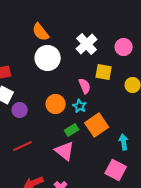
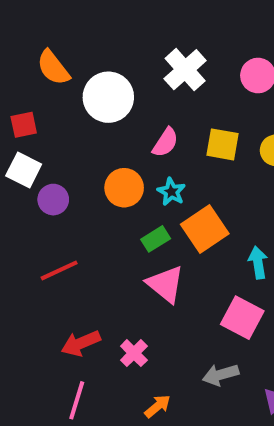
orange semicircle: (41, 32) -> (53, 68), moved
yellow square: (104, 72) -> (223, 144), moved
pink semicircle: (85, 86) -> (165, 142), moved, turned 56
pink triangle: (65, 151) -> (165, 284), moved

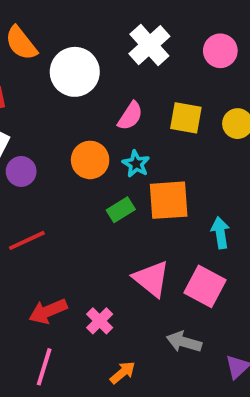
orange square: (205, 229) -> (169, 200), turned 30
pink triangle: (165, 284) -> (151, 279), moved
gray arrow: (221, 375) -> (184, 342), turned 32

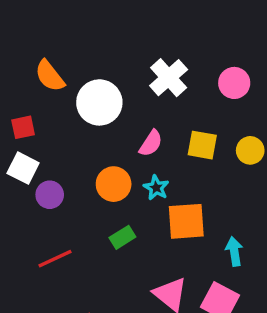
green rectangle: (121, 210) -> (122, 237), moved

